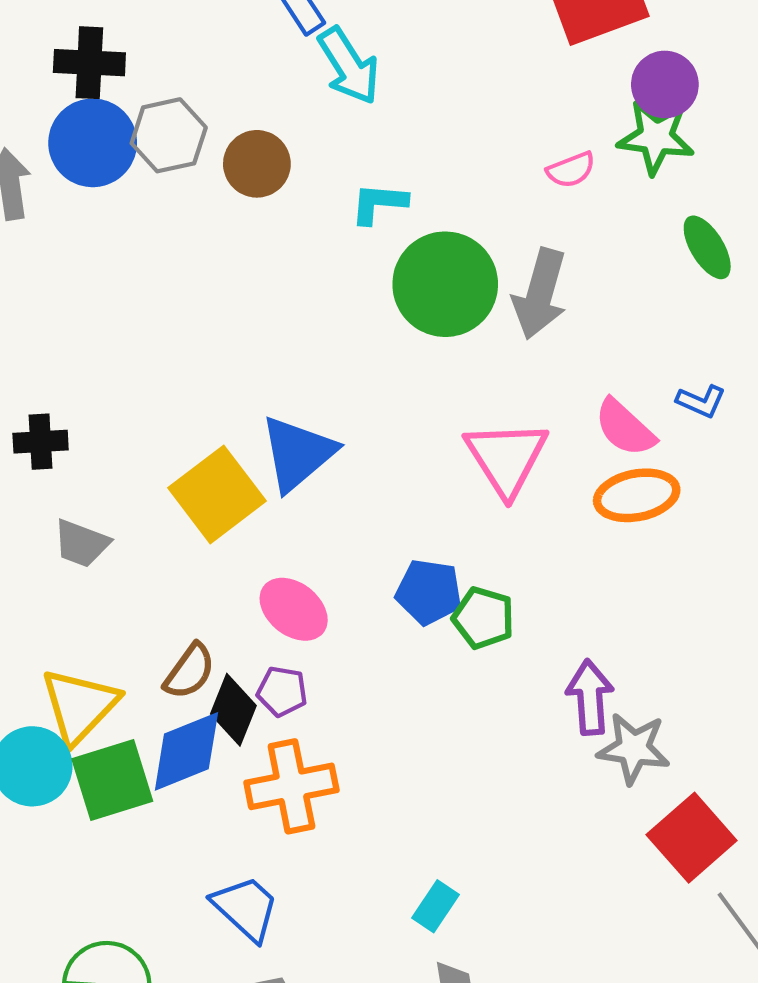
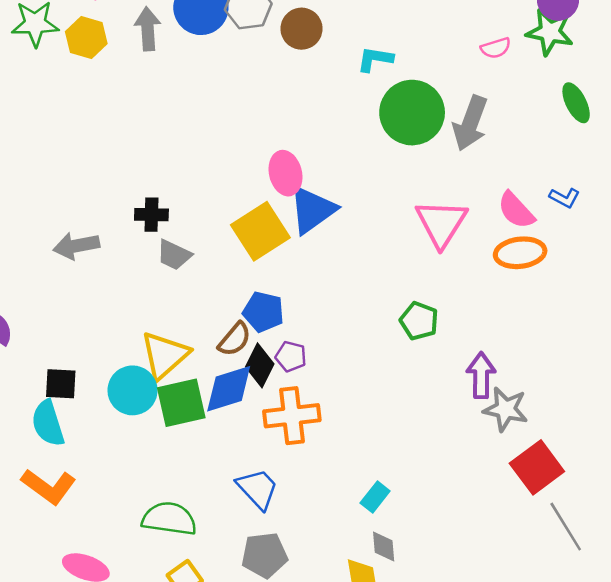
black cross: (41, 442) -> (151, 215), moved
blue pentagon: (429, 592) -> (263, 312), moved
pink ellipse: (294, 609) -> (285, 173), moved, turned 33

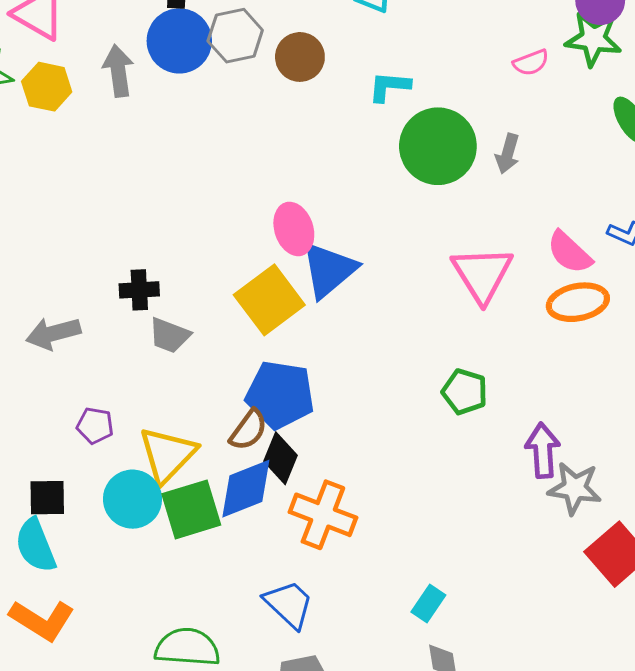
gray arrow: (470, 123) -> (508, 154), size x0.6
blue pentagon: (263, 312) -> (280, 395), size x1.4
purple pentagon: (291, 356) -> (95, 426), moved
orange cross: (292, 416) -> (323, 515), turned 32

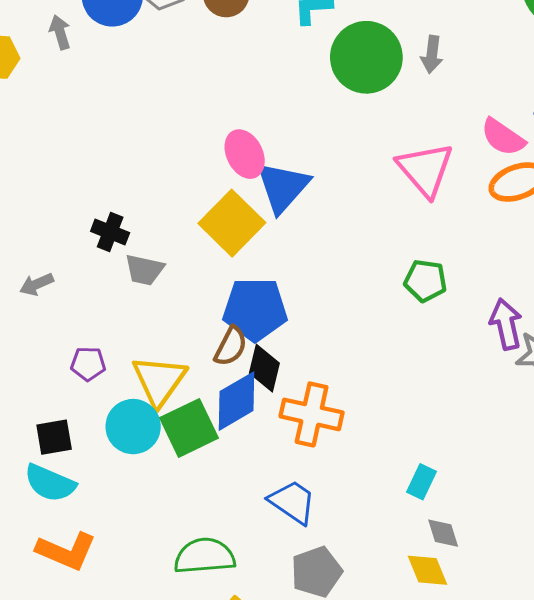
gray arrow: (118, 71) -> (60, 32), size x0.7
black cross: (139, 290) -> (110, 232), turned 33
gray arrow: (53, 333) -> (37, 284), size x0.7
cyan semicircle: (36, 545) -> (50, 483), turned -36

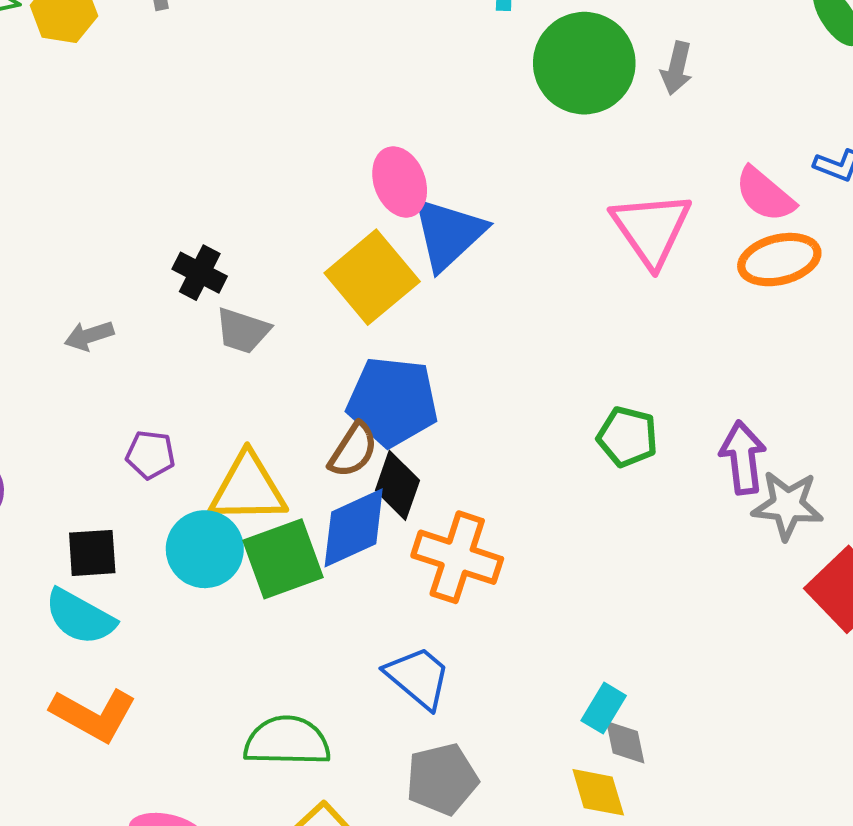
green pentagon: (425, 281) -> (627, 437), moved
yellow triangle: (159, 381) -> (248, 488), turned 48
cyan rectangle: (422, 482) -> (604, 708), moved

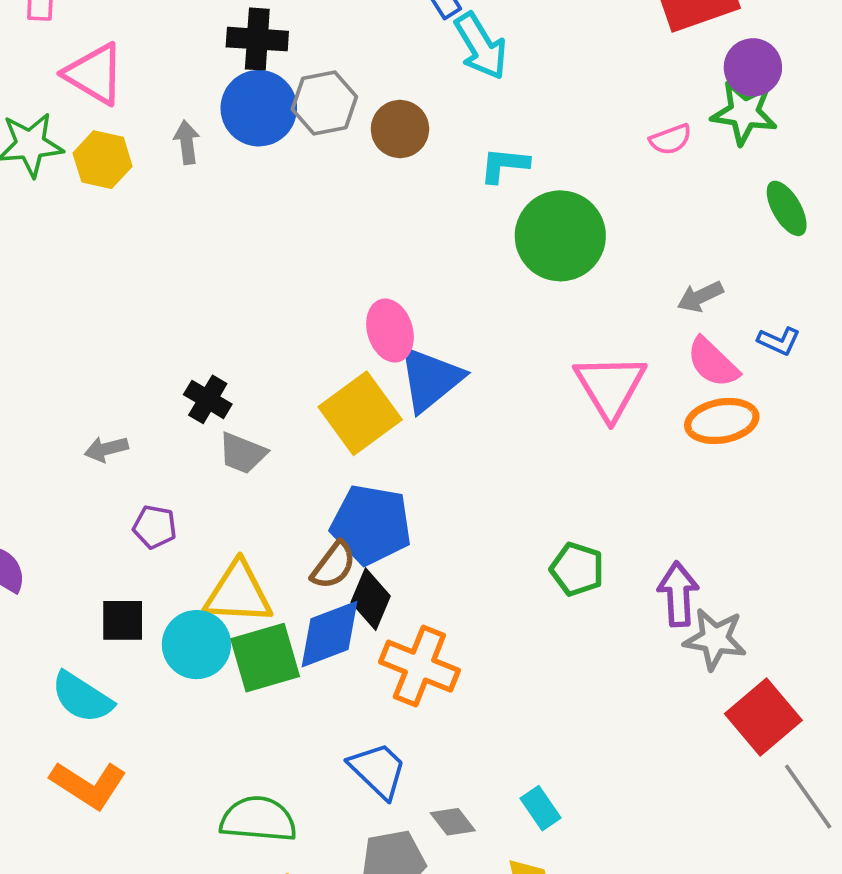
gray arrow: (677, 68) -> (700, 297), moved, turned 48
purple pentagon: (150, 455) -> (155, 527), moved
black square: (92, 553) -> (123, 620), moved
cyan rectangle: (604, 708) -> (540, 808), turned -69
gray diamond: (625, 742) -> (453, 822), moved, turned -30

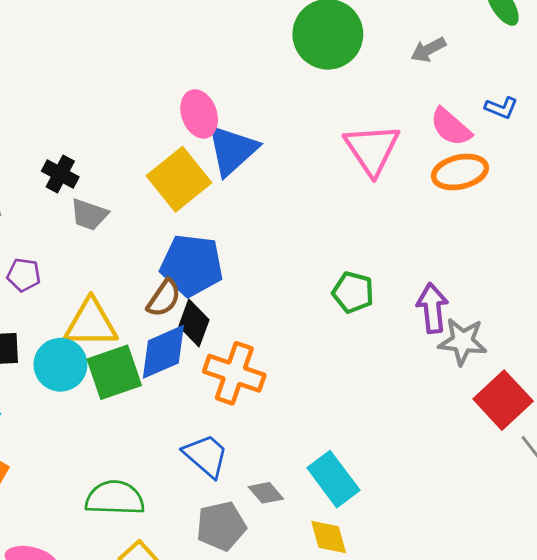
gray arrow: (700, 297) -> (428, 50), moved
cyan rectangle: (540, 808) -> (333, 479), size x1.6

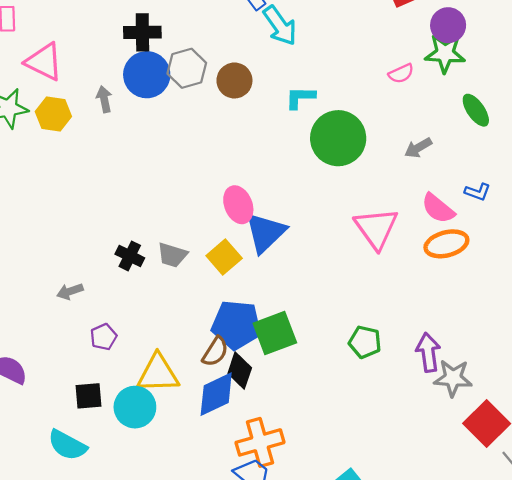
yellow square: (179, 179) -> (224, 257), size x0.7
gray trapezoid: (89, 215) -> (172, 255), moved
purple pentagon: (24, 275) -> (104, 337), turned -30
green square: (114, 372) -> (275, 333), moved
orange cross: (234, 373) -> (260, 442), moved, turned -33

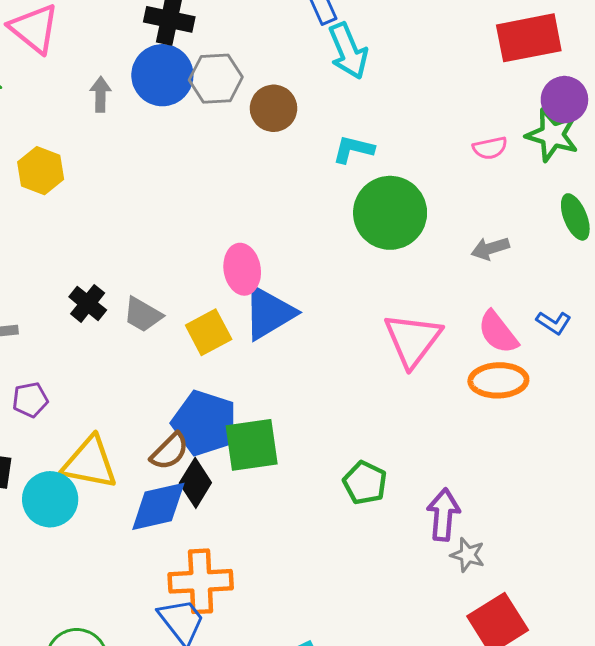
yellow hexagon: (53, 114) -> (41, 171), moved
gray star: (453, 378) -> (468, 555), size x0.7

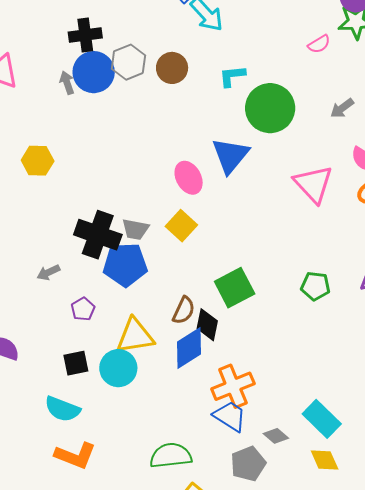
gray arrow: (101, 94) -> (67, 83), moved
black cross: (88, 303) -> (98, 235), size x1.8
blue triangle: (269, 313) -> (230, 155), moved
blue pentagon: (205, 423) -> (125, 265), moved

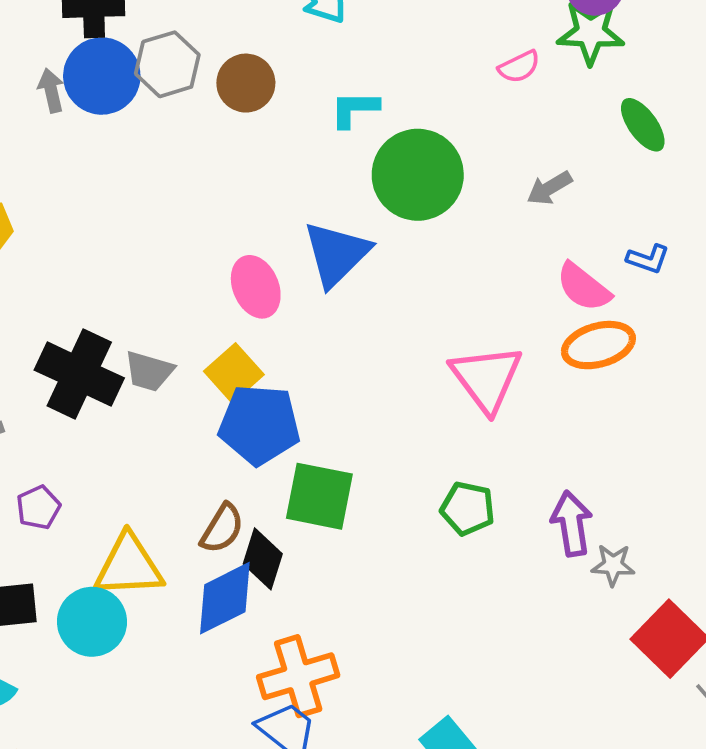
pink triangle: (313, 184) -> (486, 378), moved
blue pentagon: (125, 265) -> (259, 425), moved
green square: (235, 288) -> (319, 496), turned 33

